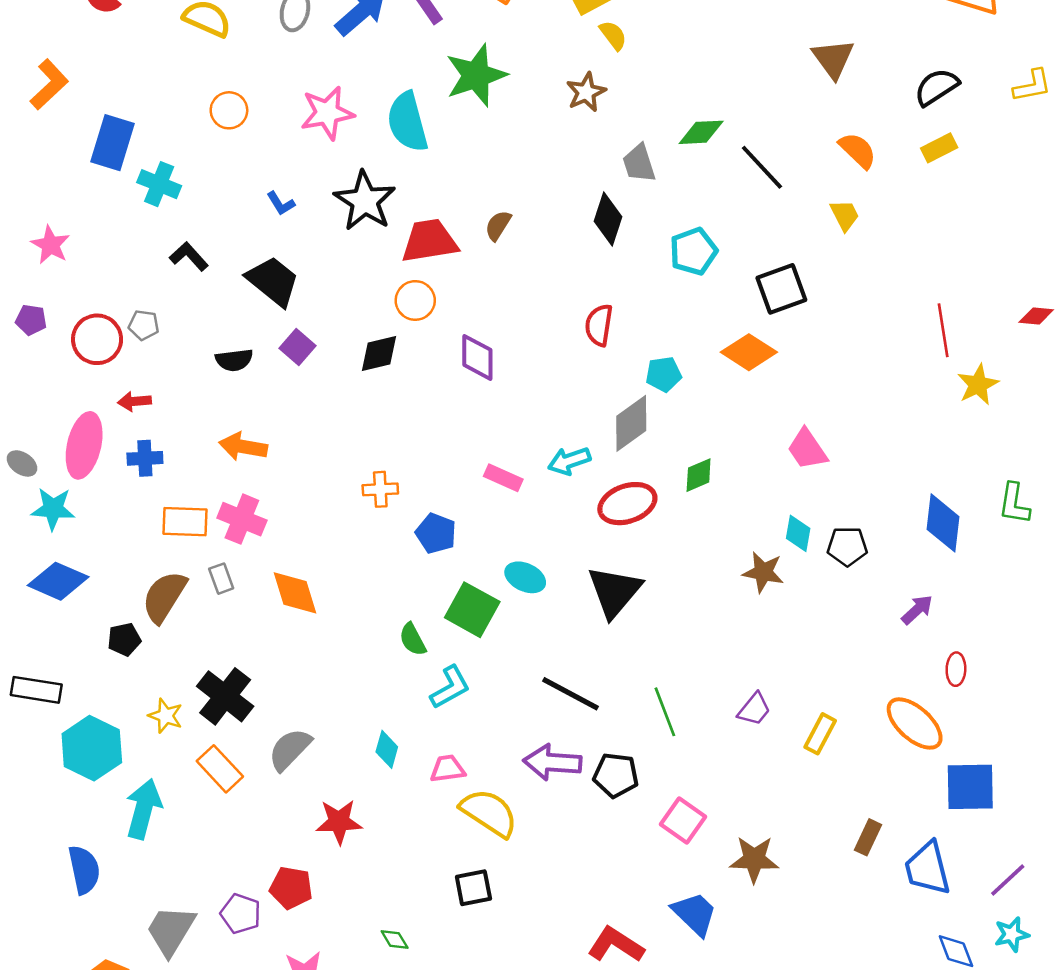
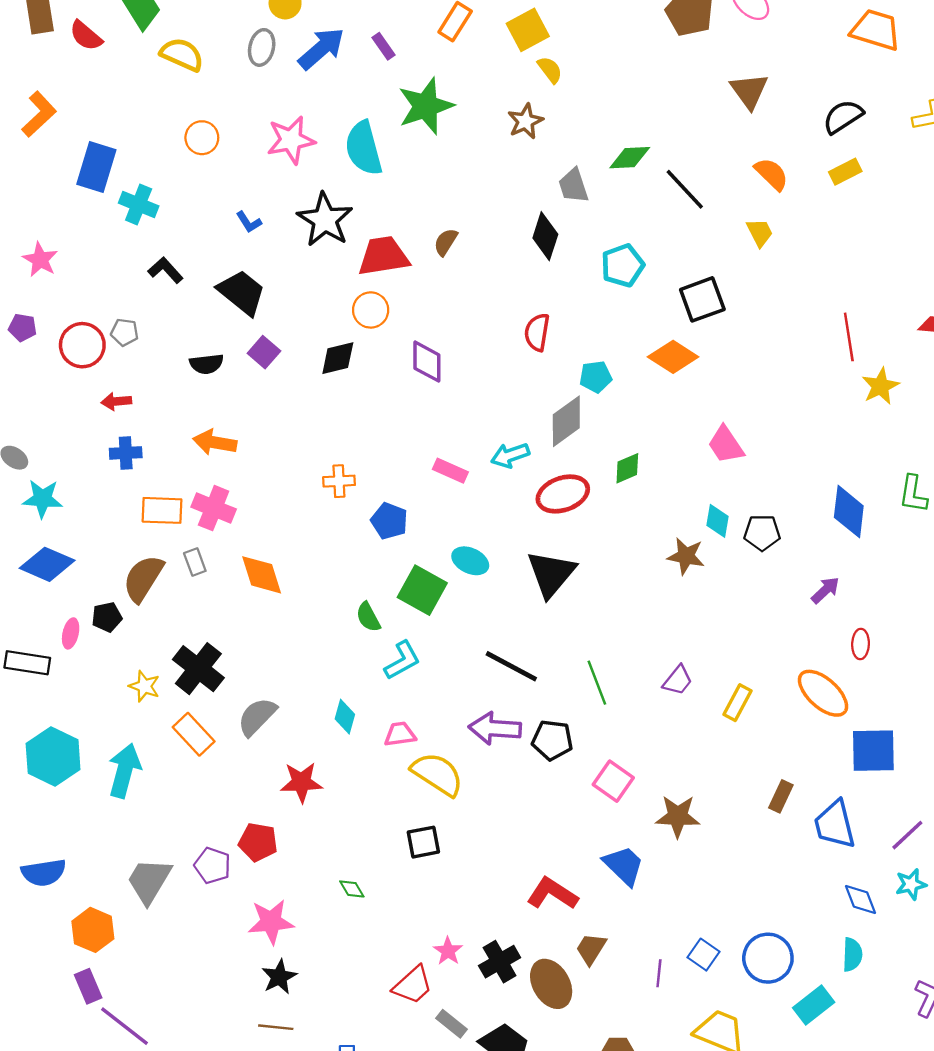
pink ellipse: (84, 445) -> (71, 633), moved, size x0.5
cyan hexagon: (92, 748) -> (53, 757), moved
blue semicircle: (84, 870) -> (44, 873), moved, turned 93

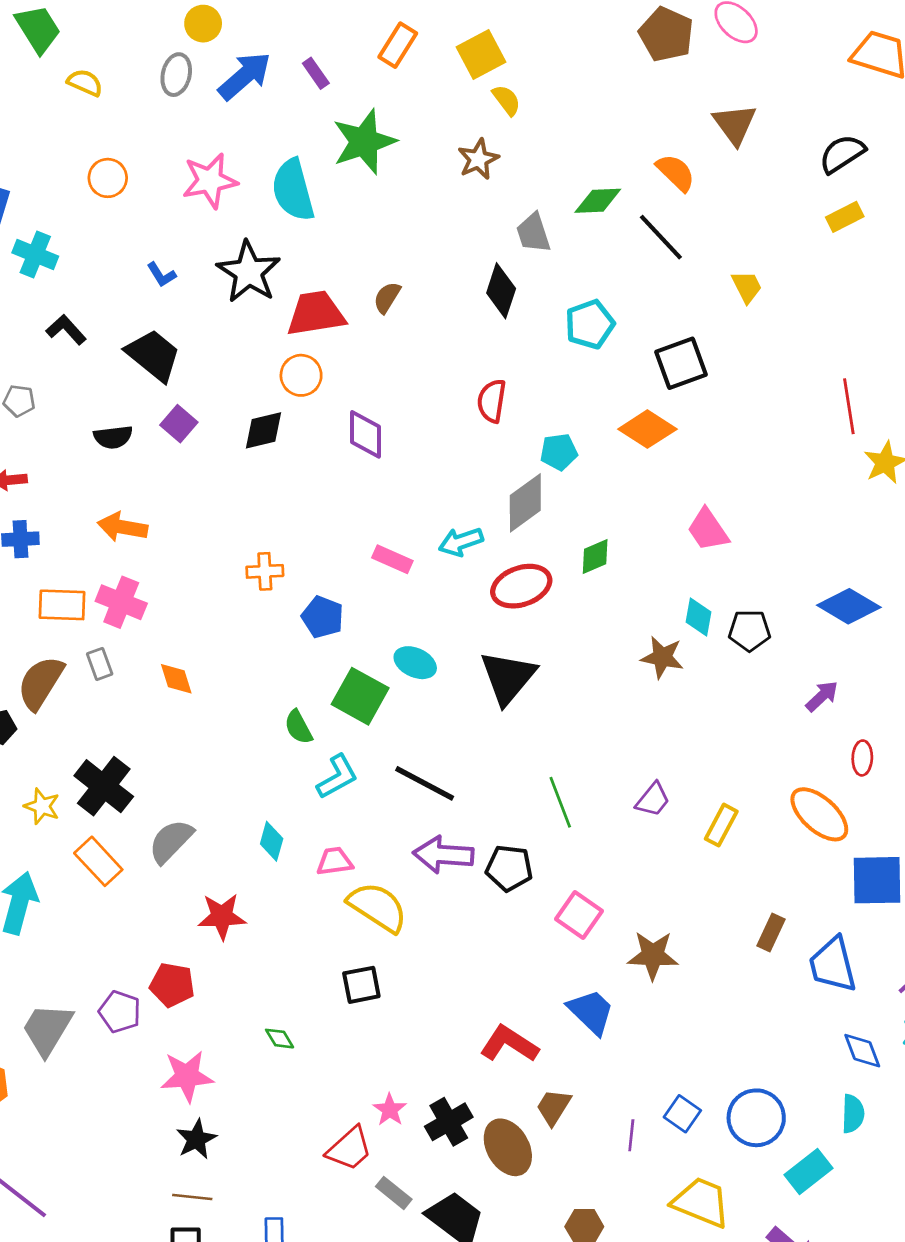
yellow semicircle: (182, 54) -> (85, 83), size x0.7
orange semicircle: (771, 174) -> (676, 173), moved
blue diamond: (849, 512) -> (849, 606), turned -66
orange diamond: (262, 575) -> (176, 679), size x0.7
black line: (511, 666) -> (425, 783), moved

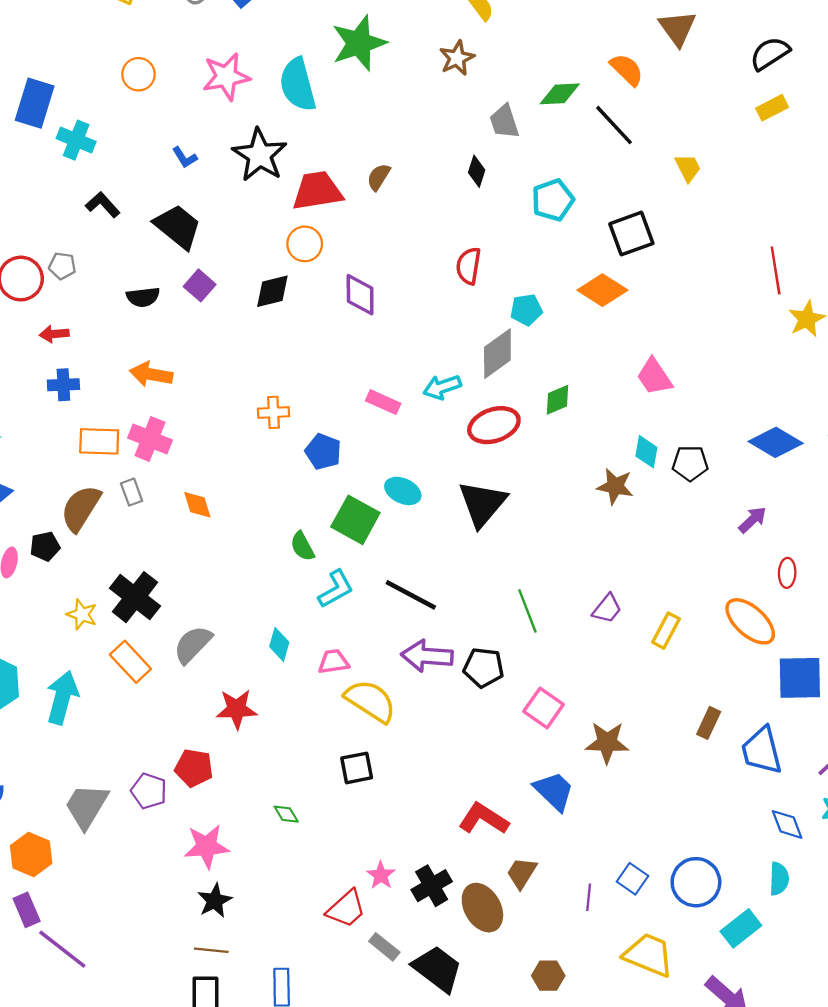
black diamond: (501, 291) -> (477, 171), size x0.7

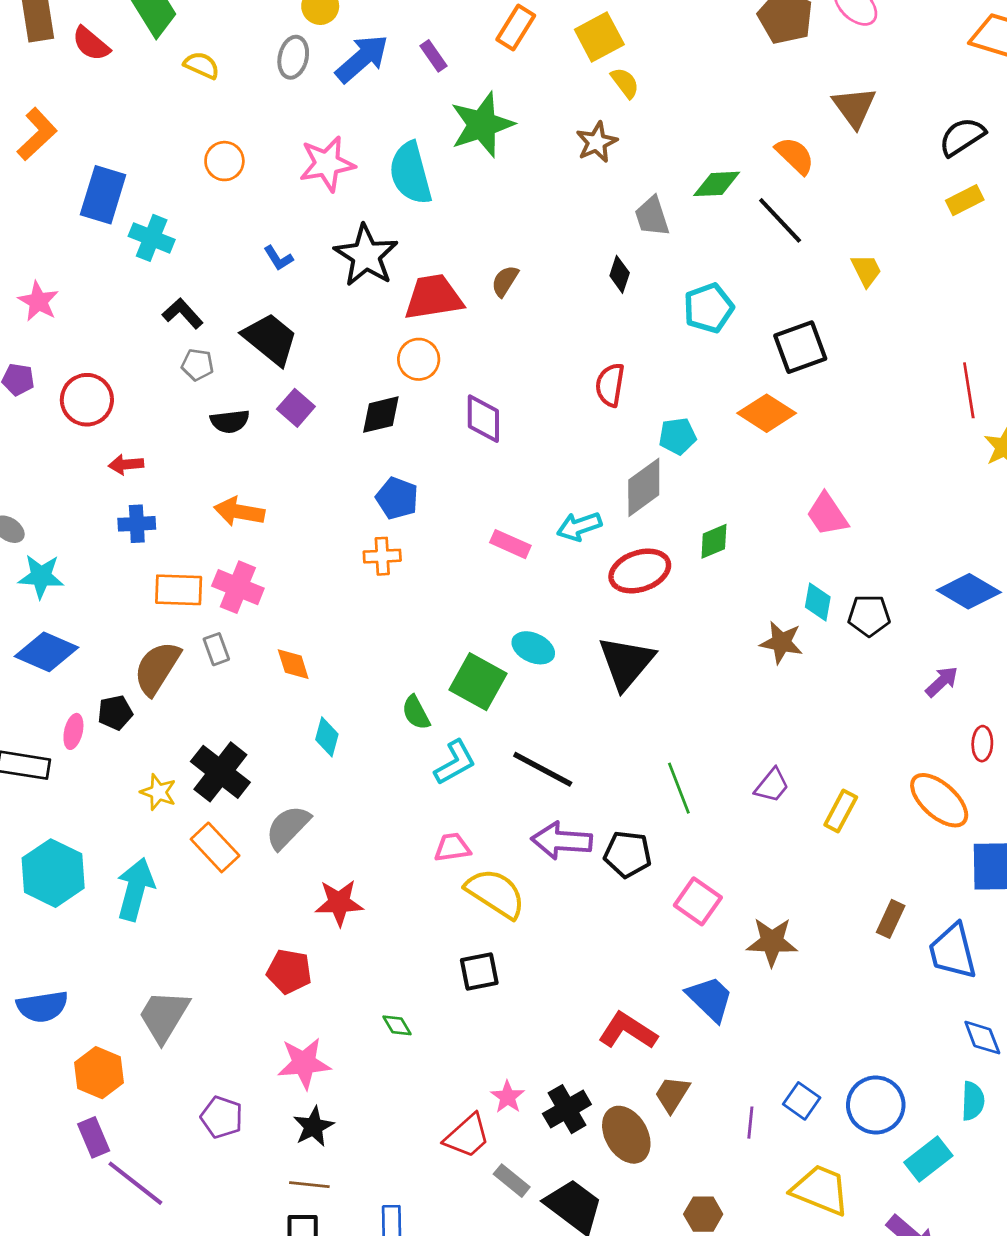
gray pentagon: (62, 266) -> (197, 365), moved
blue pentagon: (323, 452) -> (397, 498), moved
cyan diamond: (279, 644) -> (327, 737), moved
purple pentagon: (149, 791) -> (222, 1117), moved

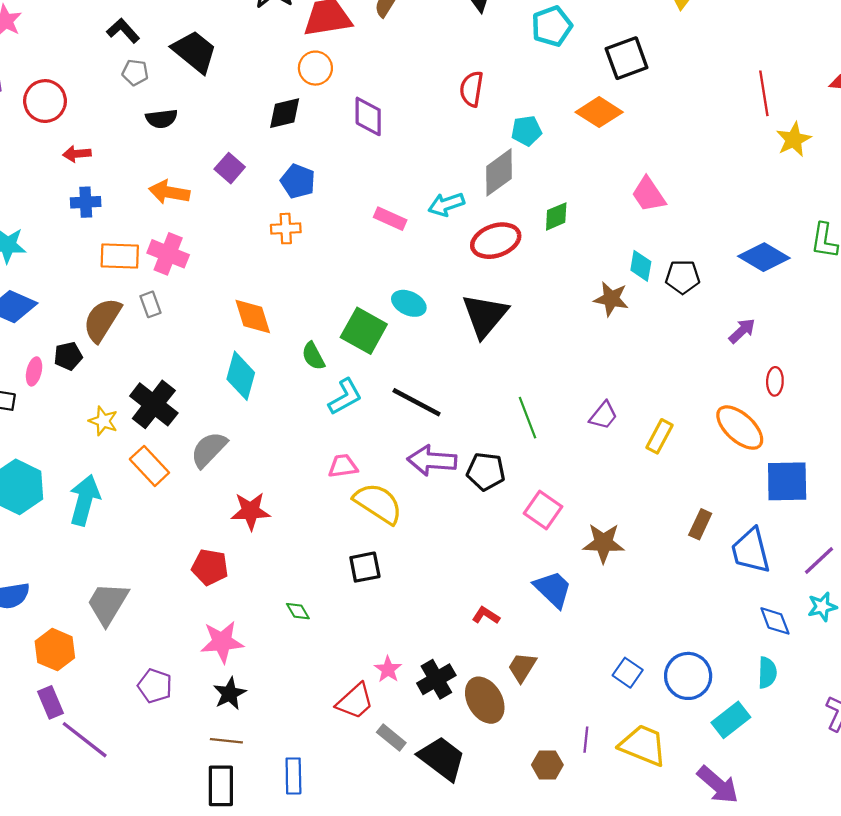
purple square: (296, 408) -> (230, 168), moved
orange diamond: (293, 664) -> (253, 316), moved, size x1.4
cyan diamond: (327, 737) -> (241, 376), size x1.5
red L-shape: (628, 1031) -> (486, 615), size x0.6
purple line: (750, 1123) -> (586, 740), moved

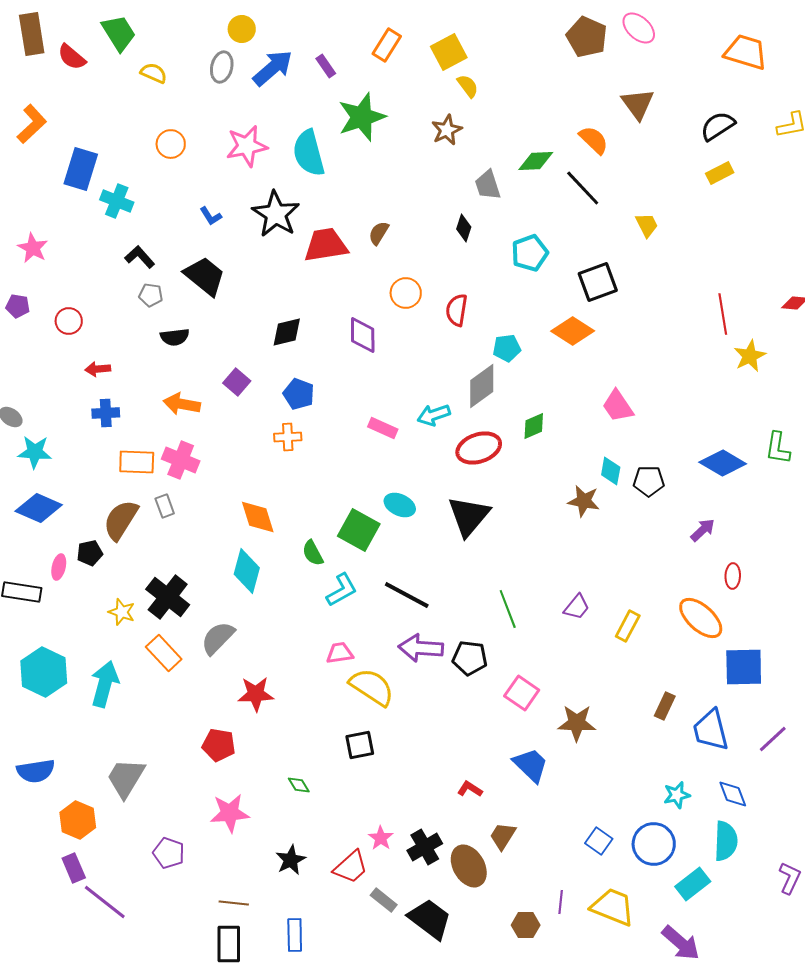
orange circle: (315, 68) -> (406, 293), moved
red circle: (45, 101) -> (69, 321), size x0.7
cyan star: (822, 607) -> (677, 795), moved
cyan semicircle: (767, 673) -> (726, 841), size x1.4
black star: (230, 694) -> (291, 860), moved

